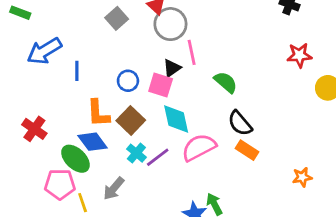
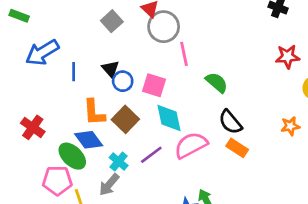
black triangle: (172, 68) -> (110, 69), moved, turned -36
cyan cross: (136, 153) -> (119, 162), moved
orange star: (302, 177) -> (290, 126), moved

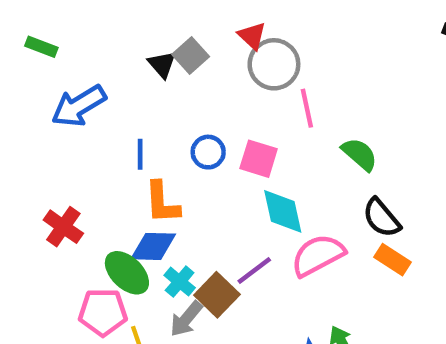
black triangle: (110, 69) -> (162, 64), moved
blue line: (74, 72) -> (140, 154), moved
brown square: (125, 119) -> (217, 295), moved
blue diamond: (89, 140) -> (153, 246), turned -52
cyan cross: (119, 162) -> (180, 282), moved

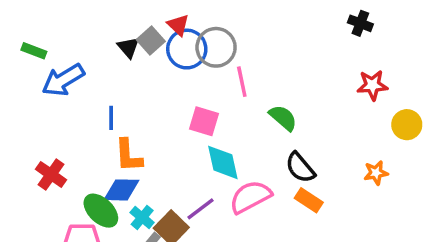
red triangle: (252, 36) -> (178, 25), moved
green rectangle: (41, 47) -> (34, 51), moved
blue circle: (208, 152) -> (187, 49), moved, size x1.5

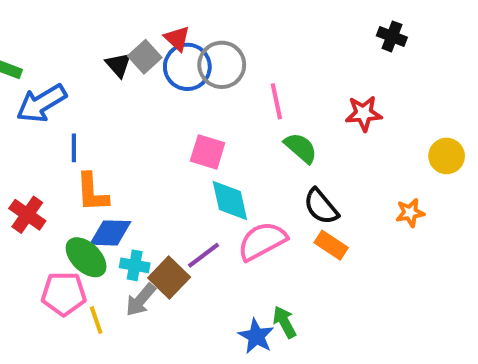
pink line: (242, 82) -> (276, 101), moved
red star: (372, 85) -> (364, 113), moved
blue line: (111, 118) -> (74, 148), moved
orange L-shape: (128, 156) -> (92, 192), moved
cyan cross: (142, 217) -> (135, 265), turned -30

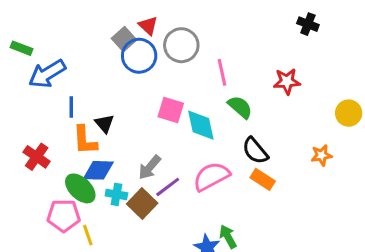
black triangle: (118, 65) -> (104, 124), moved
blue circle: (187, 67) -> (139, 56), moved
cyan diamond: (230, 201) -> (201, 125), moved
gray arrow: (141, 300) -> (150, 167), moved

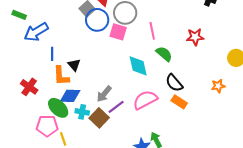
pink square: (171, 110) -> (118, 32), moved

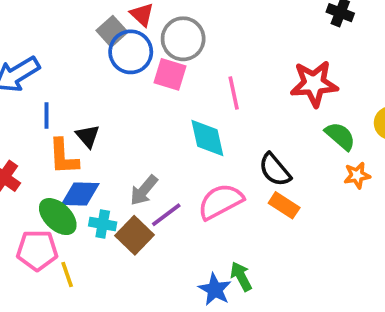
pink line: (152, 31) -> (234, 93), moved
red star: (195, 37) -> (314, 84), size x1.4
green semicircle: (164, 54) -> (340, 136), moved

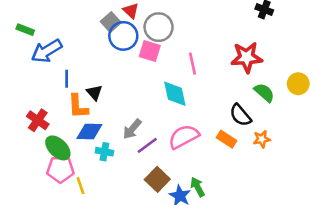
black semicircle: (275, 170) -> (240, 115), moved
orange star: (357, 175) -> (262, 139), moved
green ellipse: (58, 217) -> (58, 148), moved
brown square: (134, 235) -> (157, 179), moved

